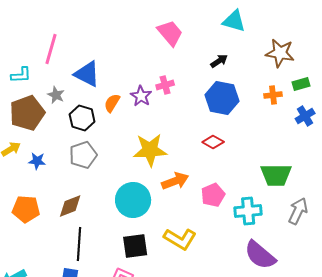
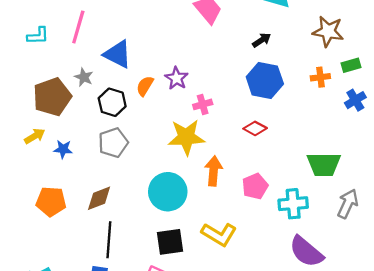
cyan L-shape: (21, 75) -> (38, 36), moved
pink cross: (165, 85) -> (203, 104), moved
orange arrow: (175, 181) -> (214, 171), turned -64

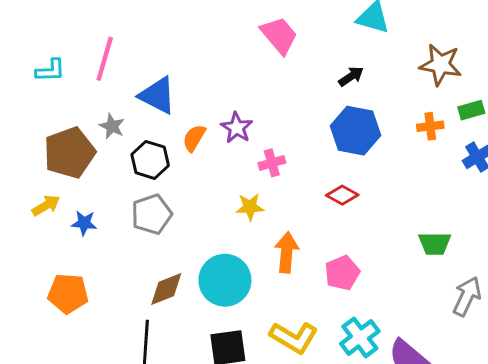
yellow star: (186, 137) -> (250, 207), size x0.6
green trapezoid: (324, 164) -> (435, 244), size x0.7
brown diamond: (99, 198) -> (166, 289), moved
cyan cross: (293, 204) -> (360, 337), moved, turned -32

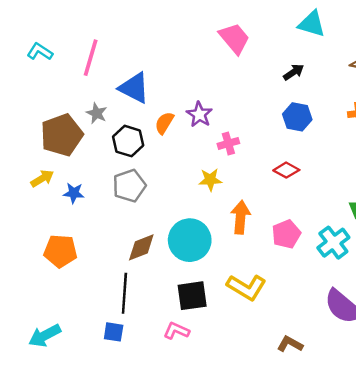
cyan L-shape: (50, 70) -> (40, 52), moved, turned -145
blue hexagon: (355, 131) -> (297, 117), size x0.7
cyan cross: (360, 337) -> (333, 243), moved

